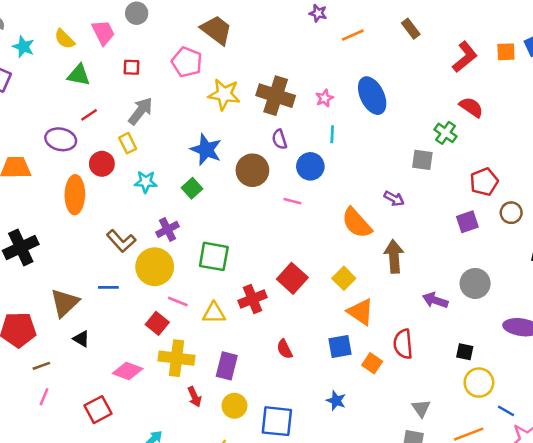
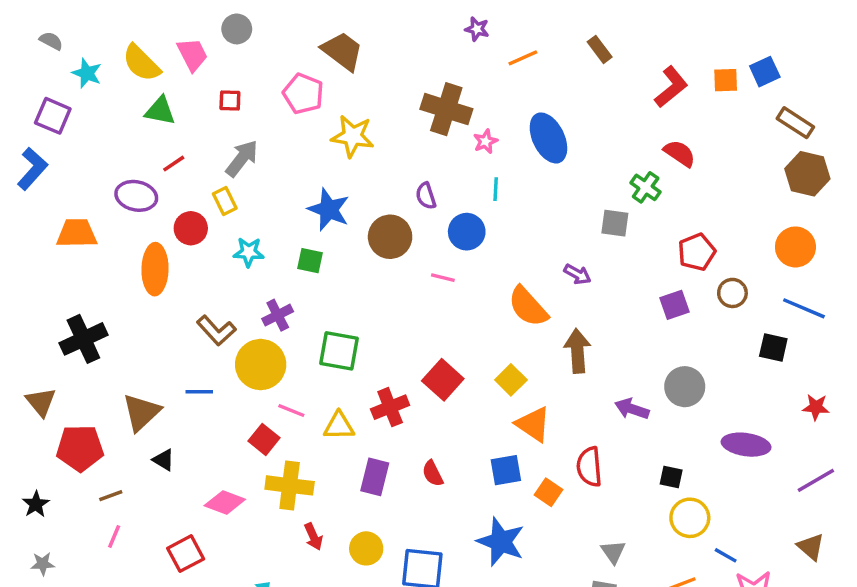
yellow semicircle: (65, 39) -> (141, 63), size x1.4
brown cross: (276, 96) -> (446, 109), moved
green square: (192, 188) -> (310, 261), turned -36
purple rectangle: (227, 366) -> (375, 477), moved
blue star: (336, 401) -> (501, 542), size x1.8

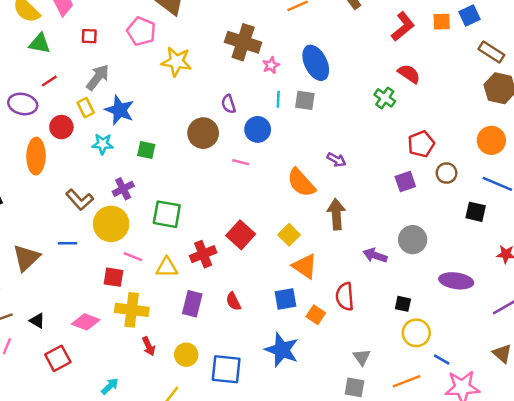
blue star: (329, 210) -> (120, 110), moved
gray square: (615, 223) -> (305, 100), moved
red square: (264, 439) -> (113, 277), turned -30
black triangle: (164, 460) -> (37, 321), moved

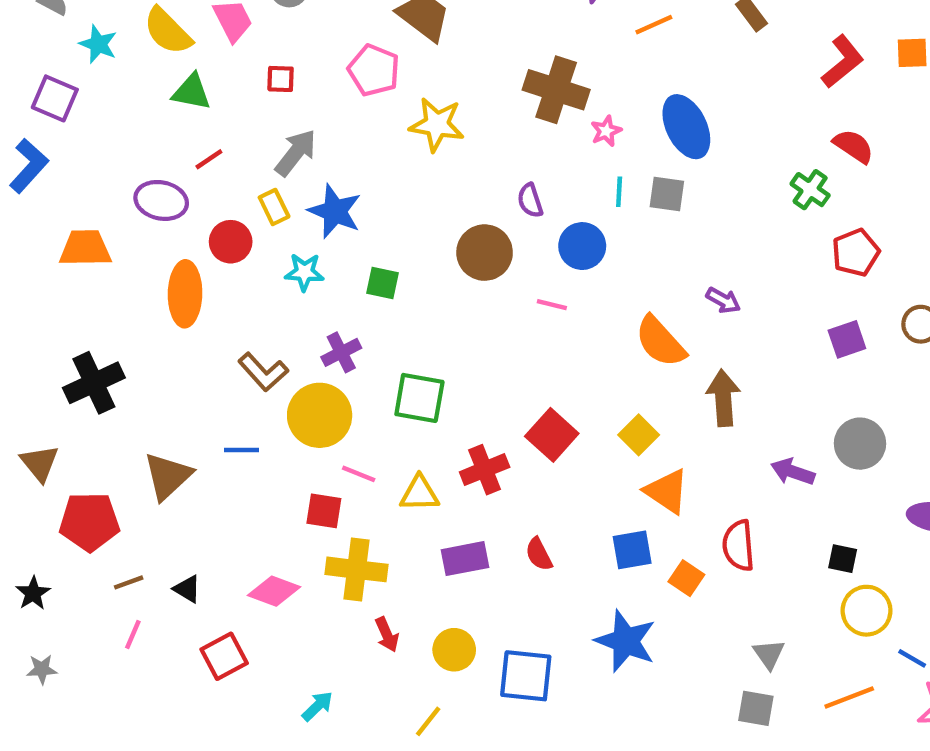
red pentagon: (421, 144) -> (856, 253), moved
purple rectangle: (192, 304) -> (465, 559), turned 65

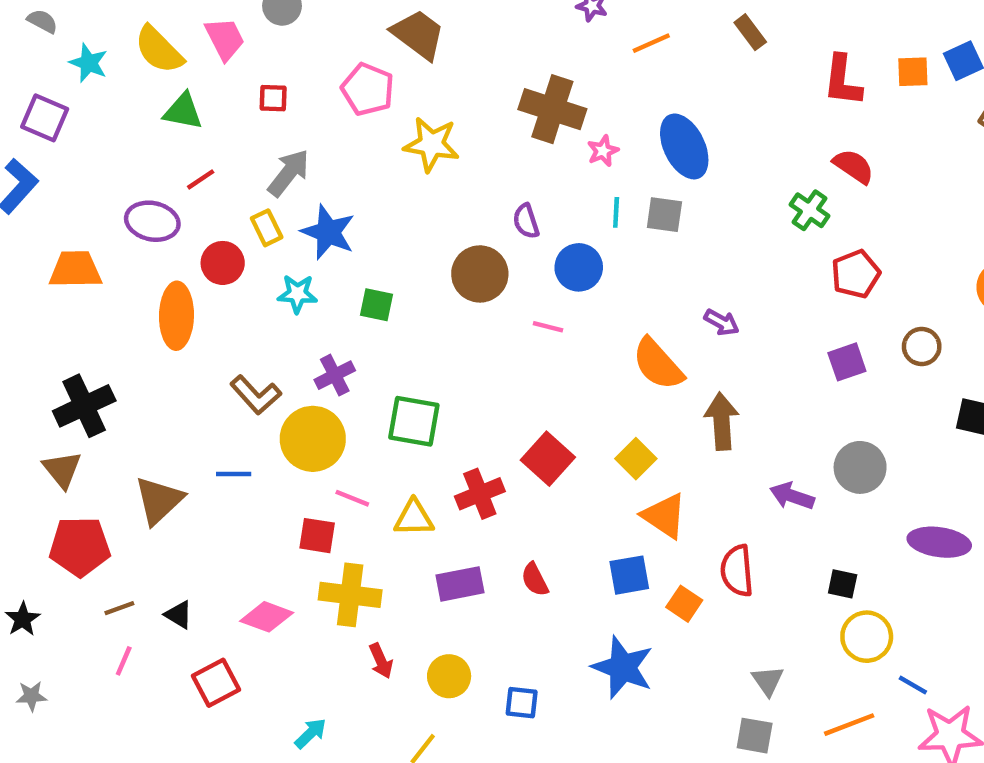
red L-shape: (843, 62) -> (843, 81), turned 136
brown triangle: (40, 463) -> (62, 470), moved
blue square: (526, 676) -> (522, 703), size x0.6

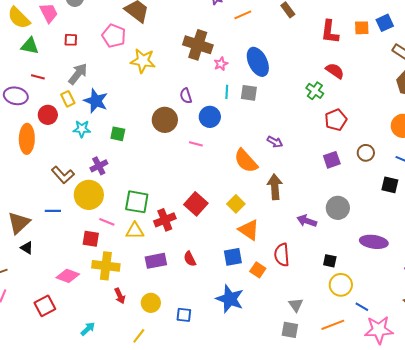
red line: (201, 179) -> (38, 77), turned 48
green square: (414, 421) -> (137, 202), moved
black triangle: (179, 615) -> (27, 248), moved

